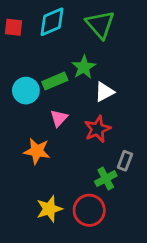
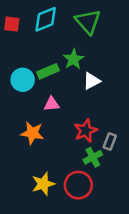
pink triangle: (59, 118) -> (52, 104), turned 42
red star: (97, 129) -> (86, 131), moved

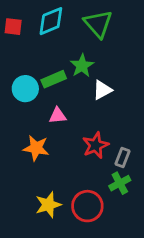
green cross: (93, 157) -> (120, 183), moved

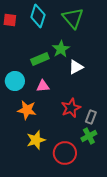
cyan diamond: (51, 21) -> (38, 16), turned -50
cyan circle: (25, 89) -> (15, 81), moved
yellow star: (48, 205) -> (36, 140), moved

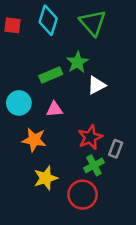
green cross: (89, 136) -> (94, 165), moved

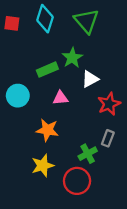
pink triangle: (55, 109) -> (60, 98), moved
red star: (90, 137) -> (109, 104), moved
orange star: (34, 140) -> (47, 130), moved

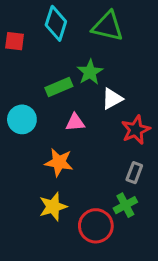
green triangle: (86, 21) -> (108, 26), turned -36
red square: (12, 23) -> (15, 41), moved
green cross: (88, 154) -> (125, 205), moved

